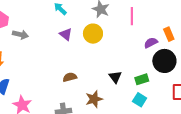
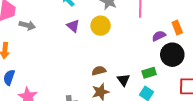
brown semicircle: (70, 77) -> (99, 71), moved
black triangle: (115, 77) -> (123, 80), moved

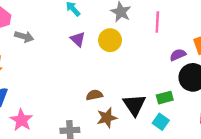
brown semicircle: (99, 71) -> (94, 95), moved
black triangle: (123, 80) -> (134, 105), size x1.5

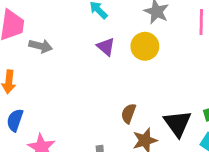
brown semicircle: (94, 95) -> (129, 113), turned -56

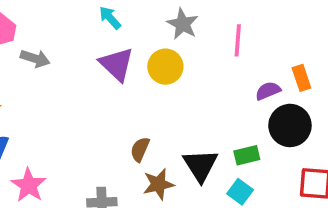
purple triangle: (106, 47) -> (117, 64), size x1.5

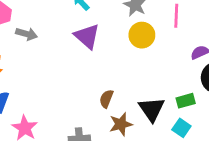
yellow circle: (165, 67) -> (142, 35), moved

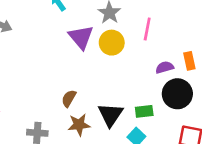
purple triangle: (87, 36) -> (81, 37), moved

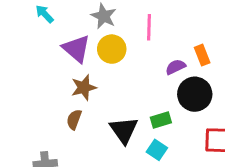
brown star: (79, 125) -> (84, 87), moved

